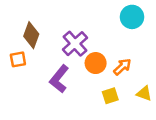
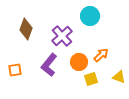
cyan circle: (132, 17) -> (90, 16), moved
orange square: (18, 59) -> (15, 70), moved
orange circle: (96, 63) -> (79, 62), moved

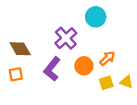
brown diamond: (26, 29) -> (20, 49), moved, turned -50
yellow square: (91, 79) -> (106, 83), moved

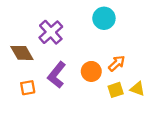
purple cross: (66, 38) -> (51, 32), moved
orange square: (16, 74) -> (28, 88), moved

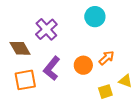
orange square: (28, 88) -> (25, 80), size x1.5
yellow square: (116, 90) -> (105, 92), moved

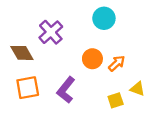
orange circle: (83, 65) -> (92, 59), moved
purple L-shape: (52, 68) -> (66, 90), moved

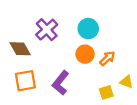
cyan circle: (104, 18) -> (88, 29), moved

